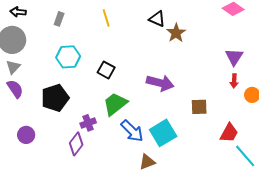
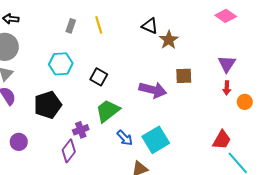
gray rectangle: (59, 19) -> (71, 26), moved
brown square: (199, 107) -> (184, 76), moved
blue arrow: (132, 131) -> (125, 138), size x0.7

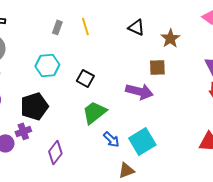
brown star: (169, 40) -> (170, 38), moved
brown square: (184, 76) -> (157, 67), moved
purple cross: (81, 130) -> (23, 131), moved

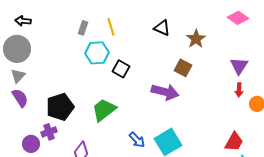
cyan hexagon: (47, 65) -> (97, 53), moved
brown square: (157, 67) -> (183, 68), turned 30
black square: (85, 78) -> (121, 69), moved
green trapezoid: (94, 112) -> (104, 110), moved

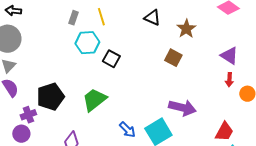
purple triangle: (239, 66) -> (229, 56), turned -30
purple arrow: (165, 92) -> (182, 108), moved
purple cross: (49, 132) -> (28, 115), moved

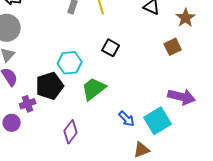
cyan hexagon: (87, 43) -> (70, 63), moved
brown square: (173, 58) -> (173, 47), turned 36
purple circle: (21, 134) -> (12, 123), moved

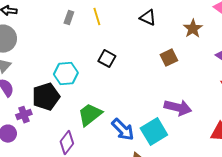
brown star: (186, 18) -> (193, 29), moved
green trapezoid: (94, 89) -> (90, 115), moved
blue arrow: (127, 119) -> (123, 130), size x1.4

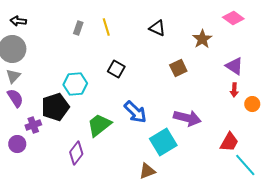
blue arrow: (123, 130) -> (135, 112), moved

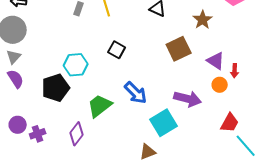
purple triangle: (234, 66) -> (216, 61), moved
brown square: (178, 68) -> (179, 49), size x1.4
orange circle: (252, 104) -> (220, 85), moved
purple cross: (33, 125) -> (38, 134), moved

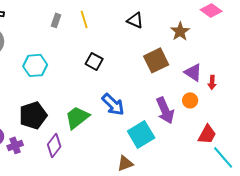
cyan hexagon: (76, 65) -> (35, 65), moved
orange circle: (220, 85) -> (190, 100), moved
black pentagon: (56, 88) -> (33, 115), moved
purple arrow: (188, 99) -> (165, 110), turned 52

